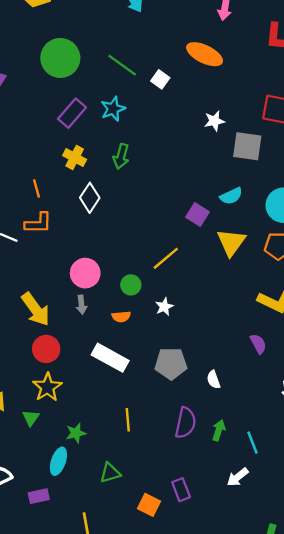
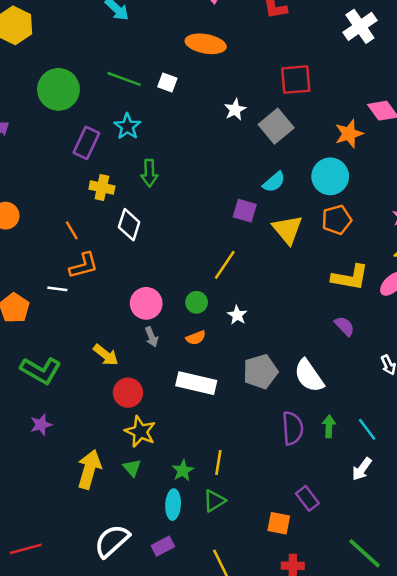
gray square: (247, 146) -> (276, 126), turned -32
yellow arrow: (36, 309) -> (106, 355), size x0.7
white semicircle: (214, 380) -> (309, 376), size x1.8
yellow line: (128, 420) -> (218, 462), moved, turned 30
green triangle: (110, 473) -> (214, 501), moved

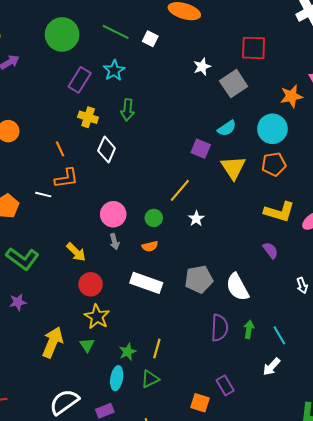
white star: (237, 315) -> (196, 219), moved

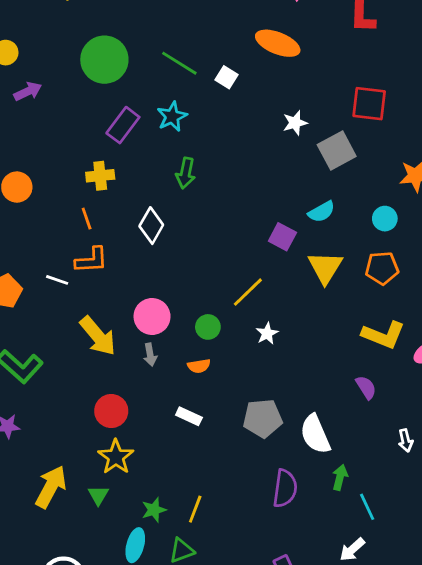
yellow cross: (88, 117) -> (100, 176), moved, turned -30
cyan circle: (272, 129) -> (385, 219), size x0.6
yellow arrow: (76, 252) -> (98, 336), moved, size x1.4
white rectangle: (146, 283) -> (189, 416), size x0.6
green arrow: (249, 329) -> (340, 477), moved

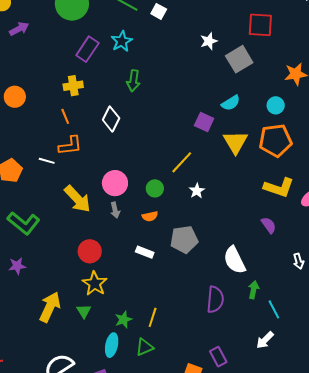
orange pentagon: (382, 268) -> (275, 140), size x1.4
gray pentagon: (263, 418) -> (184, 239), moved

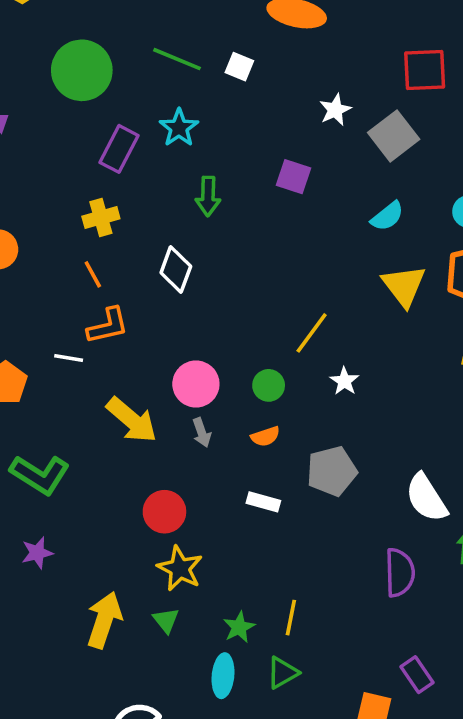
purple square: (204, 122) -> (293, 177), moved

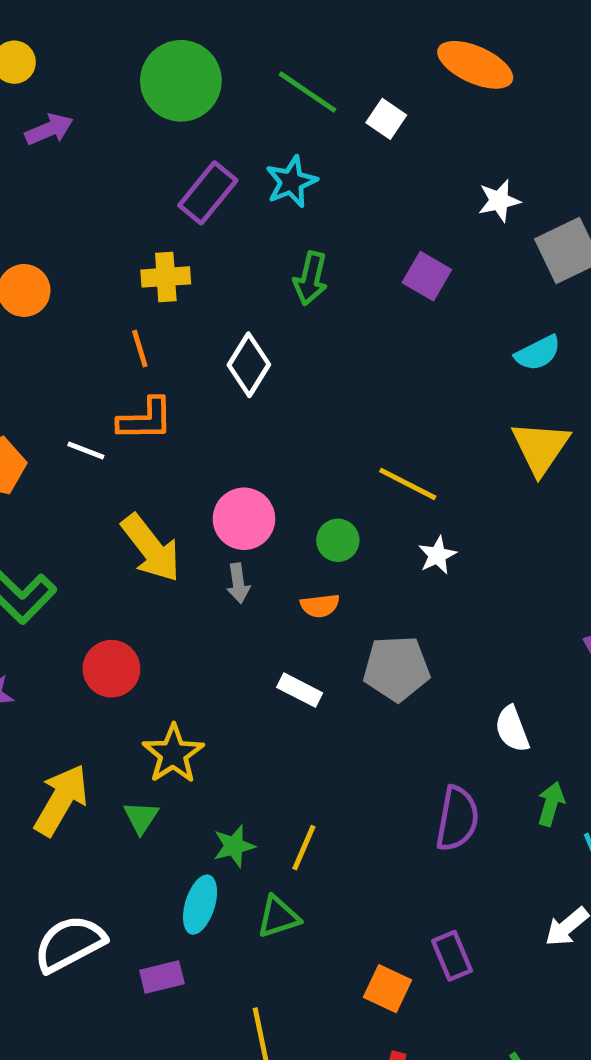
yellow line: (312, 333) -> (408, 484), turned 69
white semicircle: (426, 498) -> (512, 729), size x0.7
red circle: (164, 512) -> (111, 669), moved

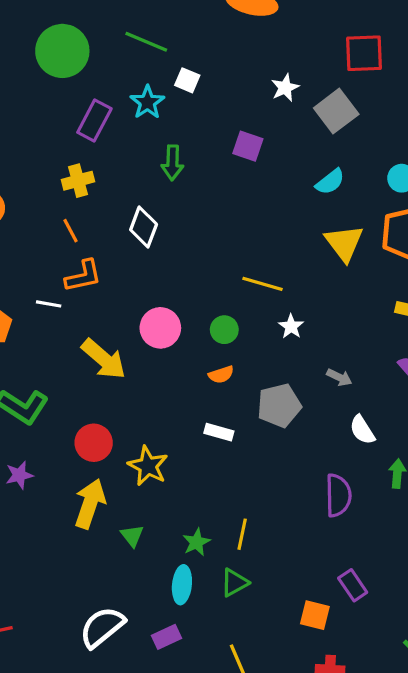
white square: (386, 119) -> (187, 80), moved
gray arrow: (238, 583) -> (339, 377), moved, turned -45
yellow star: (173, 754) -> (148, 466), moved
yellow arrow: (61, 800) -> (90, 504), moved

